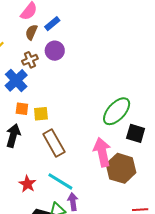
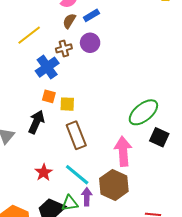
brown hexagon: (121, 168) -> (114, 185), moved

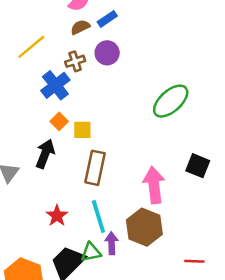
brown semicircle: (69, 21) -> (80, 27), turned 35
orange square: (49, 96) -> (59, 121), turned 32
green ellipse: (143, 112) -> (171, 101), moved
brown rectangle: (76, 135) -> (95, 168), turned 36
cyan line: (77, 175) -> (98, 217), turned 36

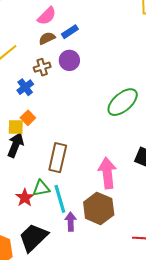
blue cross: (55, 85) -> (25, 87), size x0.7
yellow square: (82, 130) -> (16, 127), moved
green triangle: (91, 252) -> (41, 188), moved

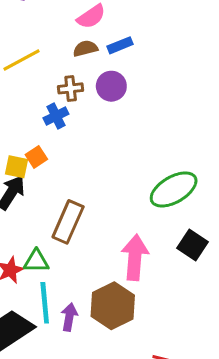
blue cross: (25, 87) -> (56, 116), moved
green ellipse: (123, 102) -> (174, 189), moved
cyan line: (60, 199) -> (45, 303), moved

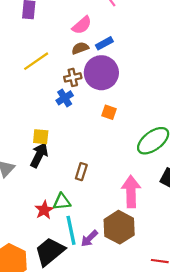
purple circle: (111, 86) -> (101, 73), size x1.6
orange square: (36, 157) -> (109, 112), moved, turned -32
brown rectangle: (68, 222) -> (81, 172), size x0.6
purple arrow: (69, 317) -> (89, 238), turned -138

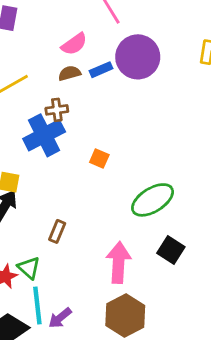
purple circle: (101, 73) -> (138, 57), moved
blue cross: (65, 98) -> (44, 135), size x1.8
green triangle: (62, 202) -> (29, 268), turned 42
brown hexagon: (119, 227) -> (125, 316), moved

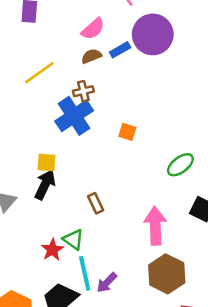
green ellipse: (153, 200) -> (180, 165), size x0.7
brown rectangle: (57, 231) -> (96, 203), turned -42

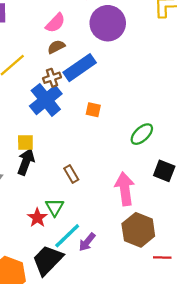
blue rectangle: (120, 50) -> (80, 68), moved, size x1.8
green triangle: (73, 239) -> (55, 207), turned 30
cyan line: (85, 273) -> (67, 236), turned 64

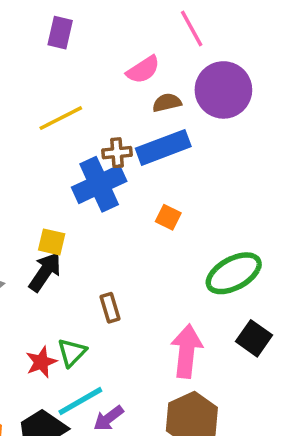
brown semicircle: (56, 47) -> (167, 103), moved
green ellipse: (142, 134) -> (234, 273), size x1.4

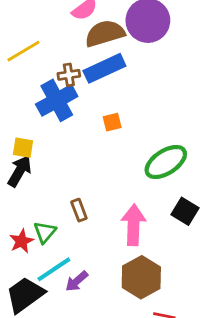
brown semicircle: (167, 103) -> (105, 33), size x1.8
orange square: (168, 217) -> (112, 122), turned -36
brown rectangle: (110, 308) -> (79, 210), moved

